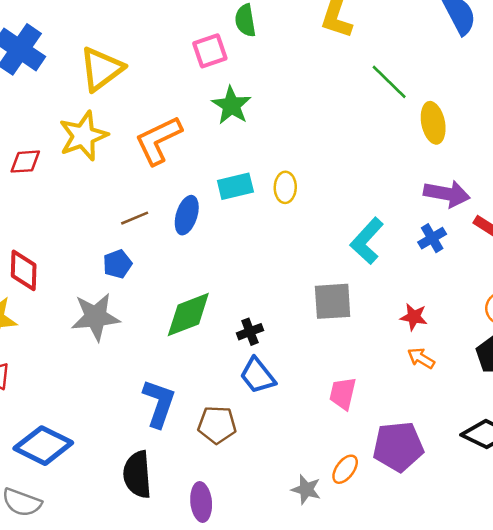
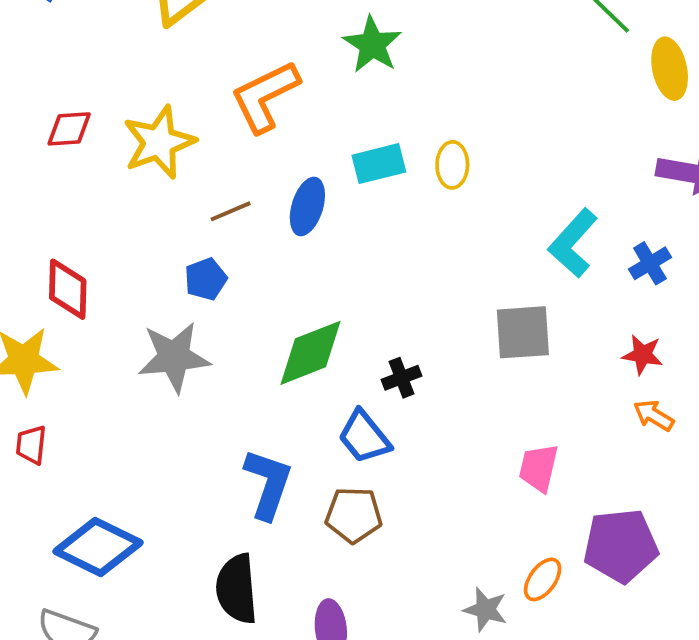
yellow star: (83, 136) -> (159, 142), moved
blue cross: (432, 238) -> (650, 263), moved
blue trapezoid: (258, 376) -> (364, 437), moved

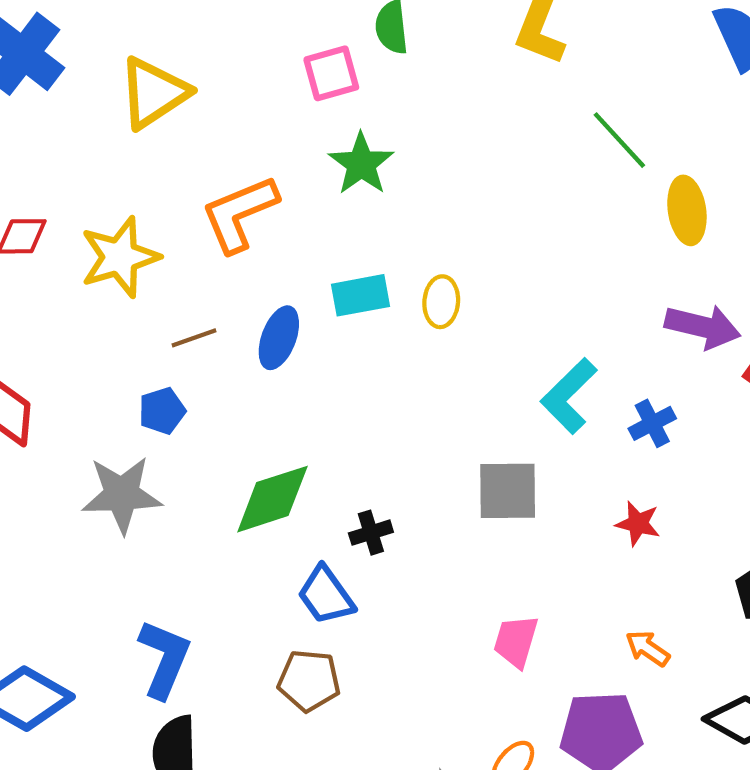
orange arrow: (654, 415) -> (648, 648), moved
blue L-shape: (268, 484) -> (164, 659), moved

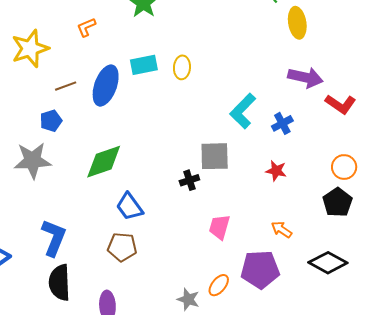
orange L-shape: (240, 214) -> (86, 27), size x0.5
blue ellipse: (279, 338) -> (106, 86), size x1.4
black cross: (371, 533) -> (189, 180), moved

